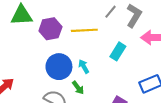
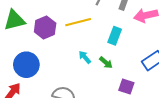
blue circle: (59, 67) -> (26, 65), moved
green arrow: (78, 88) -> (106, 63), moved

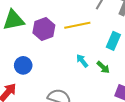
blue circle: (26, 65) -> (23, 65), size x0.7

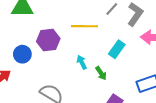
purple hexagon: (44, 29) -> (48, 40), moved

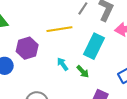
cyan rectangle: (117, 49) -> (94, 46), size x1.4

